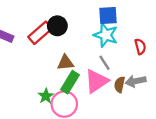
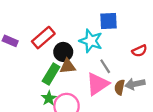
black circle: (57, 26) -> (63, 52), moved
cyan star: (106, 35) -> (91, 41), moved
red semicircle: (140, 47) -> (139, 51), turned 80
green rectangle: (70, 82) -> (51, 74), moved

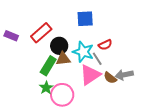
blue square: (109, 21) -> (85, 19), moved
cyan star: (91, 41) -> (83, 52), moved
red semicircle: (139, 51) -> (105, 45), moved
brown semicircle: (120, 87) -> (110, 78), turned -64

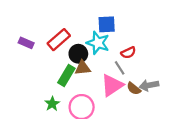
cyan star: (83, 52) -> (98, 43), moved
green star: (46, 88) -> (52, 104), moved

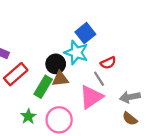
blue square: (107, 24) -> (85, 33), turned -36
red rectangle: (59, 40) -> (16, 74), moved
brown semicircle: (134, 89) -> (130, 119), moved

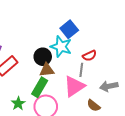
gray line: (99, 79) -> (81, 70), turned 40
green rectangle: (43, 87) -> (40, 87), moved
brown semicircle: (130, 119) -> (94, 106), moved

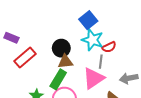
cyan star: (61, 47) -> (92, 40), moved

